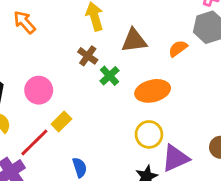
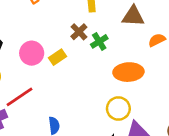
brown triangle: (134, 41) -> (133, 16), moved
green cross: (110, 76) -> (99, 41), moved
yellow rectangle: (61, 121) -> (57, 57), moved

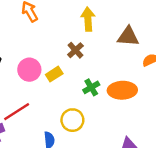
green cross: (99, 41) -> (91, 87), moved
yellow circle: (118, 109) -> (72, 120), moved

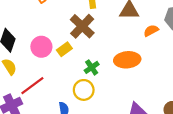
brown cross: (75, 50) -> (82, 26), size x1.6
green cross: (91, 87) -> (92, 67), moved

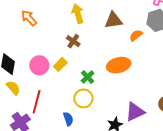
brown cross: (82, 26) -> (73, 41), size x0.6
red line: (32, 86) -> (37, 102), turned -30

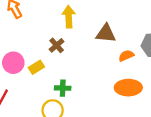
orange ellipse: (119, 65) -> (128, 88), moved
green cross: (88, 77) -> (63, 88), turned 32

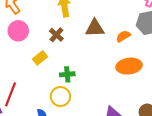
brown triangle: (106, 33) -> (95, 28), moved
pink circle: (13, 63) -> (18, 31), moved

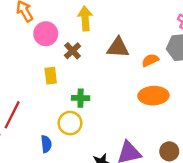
pink circle: (18, 31) -> (46, 34), moved
yellow rectangle: (40, 58) -> (51, 76), turned -64

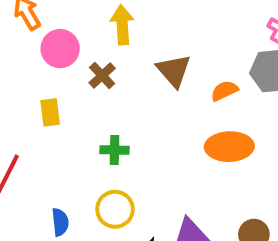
brown triangle: (118, 47) -> (174, 71), turned 45
yellow rectangle: (51, 76) -> (50, 112), moved
yellow circle: (70, 123) -> (115, 209), moved

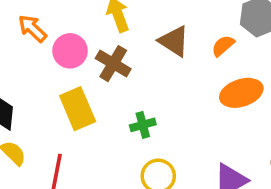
brown cross: (102, 75) -> (113, 64), size x1.4
yellow rectangle: (50, 112) -> (78, 109), size x1.6

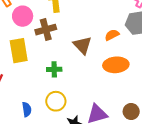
brown triangle: (174, 41) -> (83, 45), moved
brown cross: (113, 64) -> (46, 30), turned 30

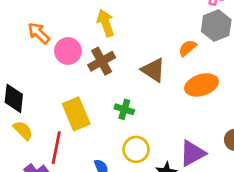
yellow rectangle: (19, 51) -> (76, 114), moved
green cross: (54, 69) -> (124, 109), turned 32

